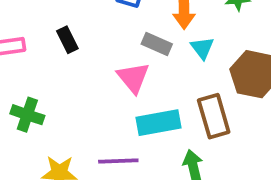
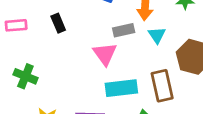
gray rectangle: (157, 44) -> (124, 30), turned -40

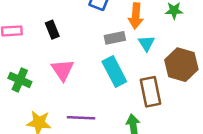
pink triangle: (105, 54) -> (63, 70), moved
cyan rectangle: (121, 88) -> (114, 71), moved, turned 68

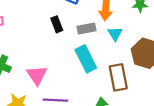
black rectangle: (52, 30) -> (57, 24), moved
pink triangle: (63, 70) -> (37, 75), moved

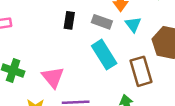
black rectangle: (57, 24) -> (69, 20), turned 35
gray rectangle: (87, 29) -> (102, 22), turned 36

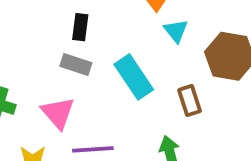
gray rectangle: (102, 22) -> (76, 65), moved
brown rectangle: (141, 71) -> (190, 100), size x0.7

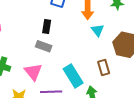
cyan rectangle: (134, 77) -> (73, 76), moved

